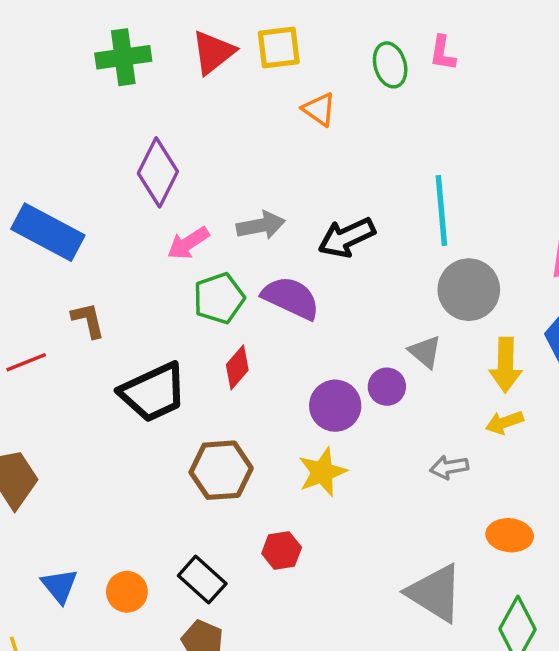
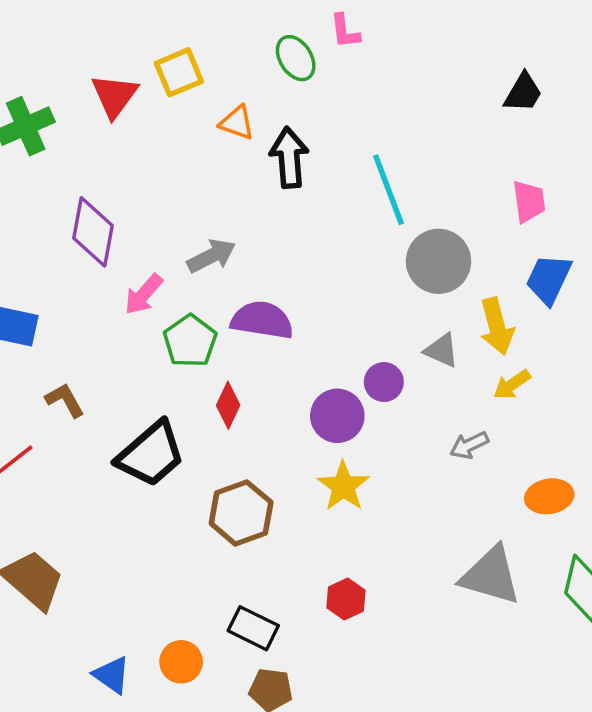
black arrow: (347, 237) -> (289, 158), moved, turned 126
gray triangle: (425, 352) -> (442, 350), moved
red hexagon: (282, 550) -> (346, 599), moved

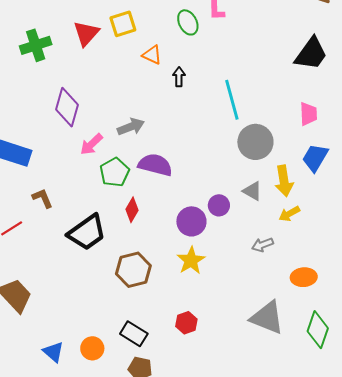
black trapezoid: (523, 93) -> (311, 54), size x1.5
black arrow: (289, 158) -> (179, 77), size x0.6

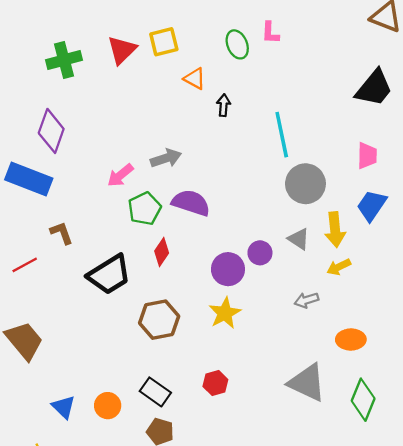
purple diamond: (67, 107) -> (51, 131), moved

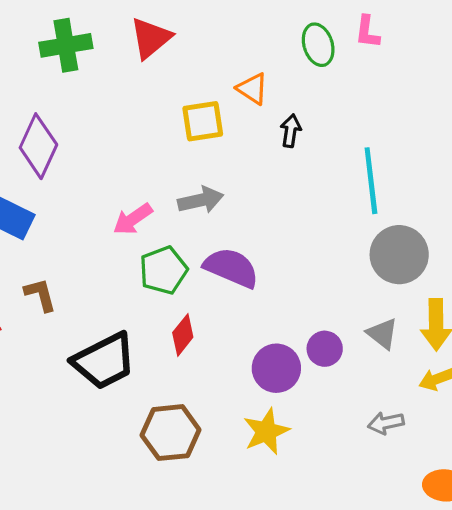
yellow square: (164, 42) -> (203, 121), moved

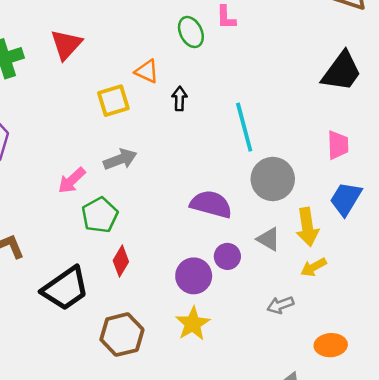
purple semicircle: (231, 268) -> (211, 204), moved

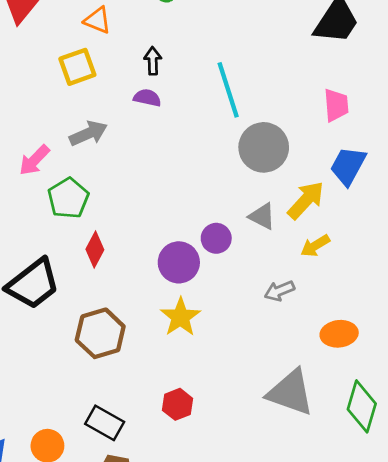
orange triangle: (147, 71) -> (98, 20), moved
purple semicircle: (211, 204) -> (147, 98), moved, size x0.6
yellow arrow: (307, 227) -> (306, 200), turned -126

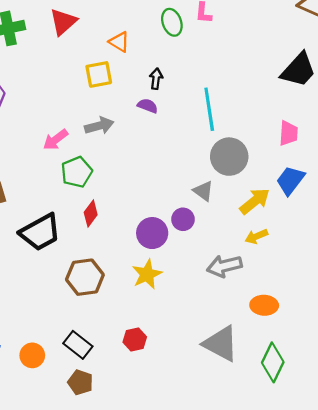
gray triangle: (262, 216) -> (203, 191), moved
gray arrow: (279, 291) -> (224, 266), size x1.5

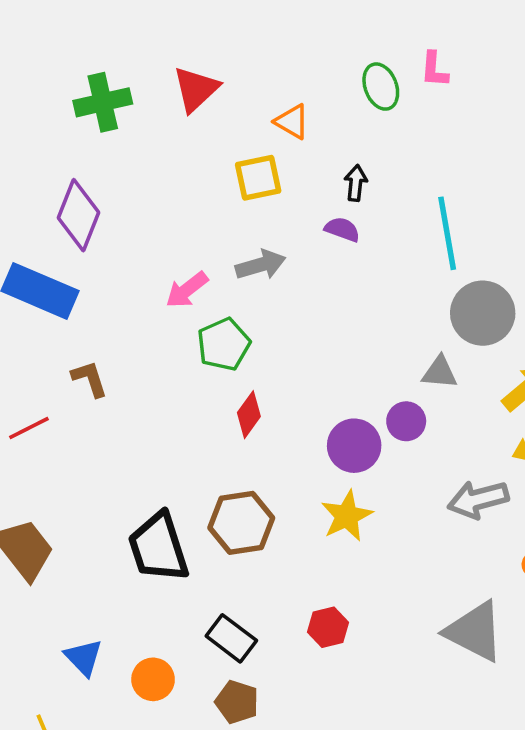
gray triangle: (203, 191) -> (440, 372), turned -30
black trapezoid: (40, 232) -> (158, 547), moved, turned 102
orange circle: (32, 355) -> (153, 679), moved

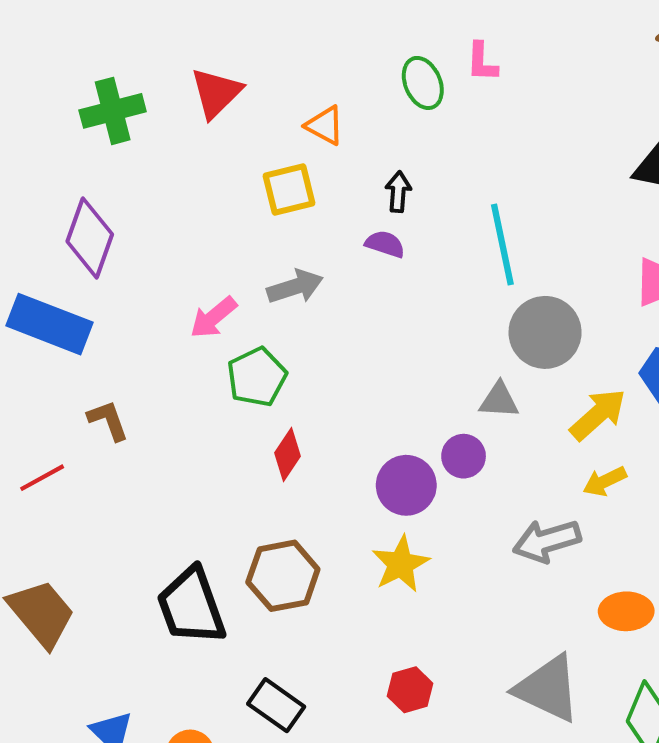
red hexagon: (328, 627) -> (410, 690), moved

